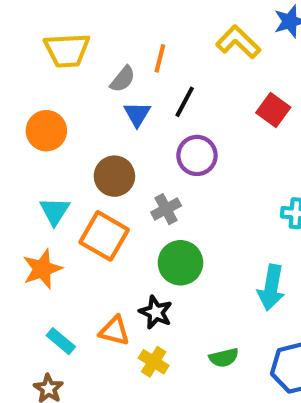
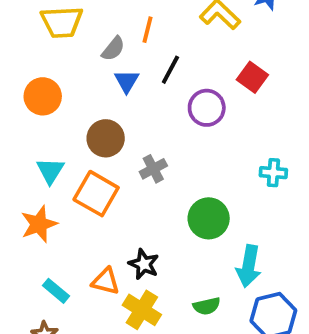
purple circle: (197, 155) -> (207, 108), moved
green circle: (180, 263) -> (209, 218), moved
cyan arrow: (271, 287) -> (249, 266), moved
yellow cross: (154, 362) -> (142, 310), size x1.4

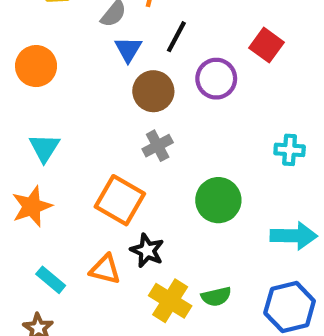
brown circle: (106, 138) -> (153, 91), moved
orange square: (96, 194) -> (120, 200), moved
cyan arrow: (249, 266) -> (294, 236), moved, turned -99
yellow cross: (142, 310) -> (170, 301), moved

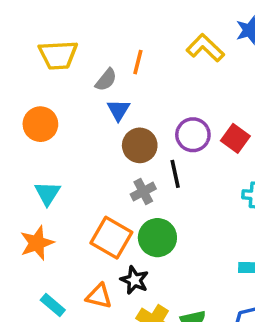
black line: (176, 37) -> (175, 174), moved, turned -40
red square: (267, 45) -> (235, 138), moved
green circle: (218, 200) -> (157, 238), moved

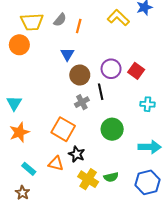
gray semicircle: (106, 80) -> (60, 20), moved
orange circle: (40, 124) -> (19, 45), moved
cyan triangle: (48, 193) -> (14, 103), moved
green circle: (157, 238) -> (112, 129), moved

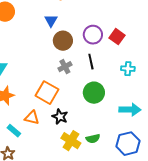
black line: (101, 92) -> (91, 62), moved
orange triangle: (56, 164) -> (32, 118), moved

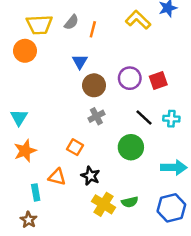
red square: (117, 37) -> (158, 81), turned 35
black line: (91, 62) -> (144, 117), moved, turned -35
orange square: (47, 93) -> (75, 147), size x0.6
cyan rectangle: (14, 131) -> (36, 192), turned 40

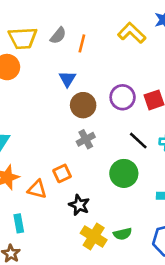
orange square: (75, 147) -> (62, 173), turned 35
orange triangle: (57, 177) -> (37, 189), moved

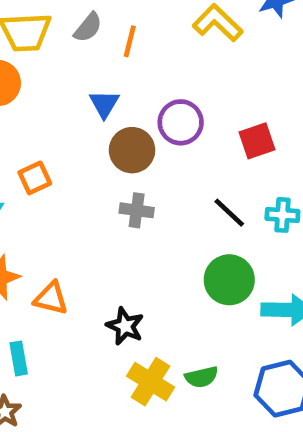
purple circle: (123, 97) -> (181, 122), moved
gray cross: (86, 139) -> (137, 210), turned 36
orange square: (62, 173) -> (35, 178), moved
green circle: (124, 173) -> (229, 280), moved

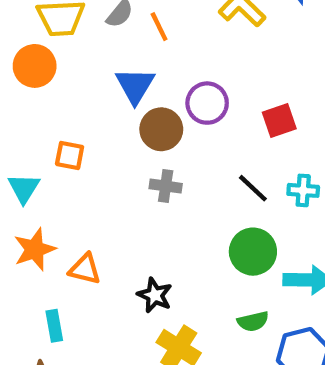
orange line: (130, 41) -> (159, 27), turned -40
blue triangle: (104, 104) -> (135, 86), size x1.4
orange square: (35, 178) -> (70, 155), turned 36
green semicircle: (201, 377) -> (253, 321), moved

